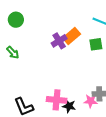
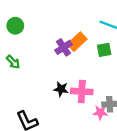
pink cross: (57, 100) -> (82, 91), moved
black star: (69, 106) -> (61, 89), moved

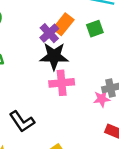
black star: (61, 89) -> (54, 56), moved, size x1.6
pink cross: (82, 91) -> (62, 83), moved

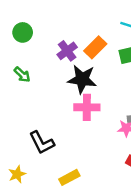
purple cross: (49, 33) -> (67, 51), moved

